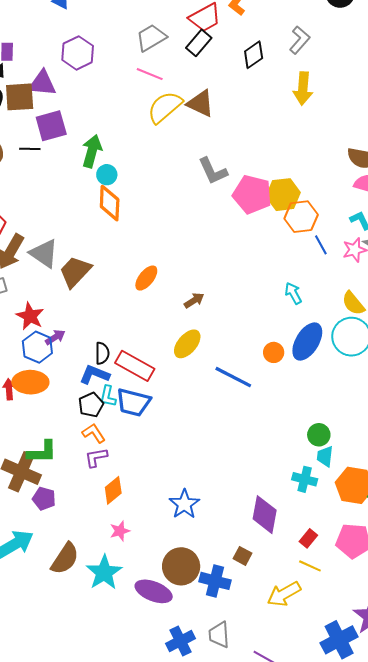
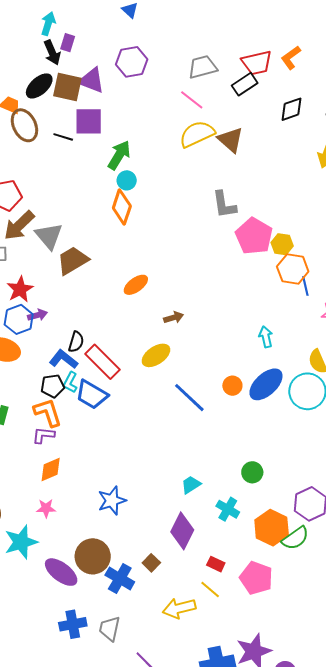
yellow hexagon: (283, 195) -> (282, 244), size x0.7
blue line: (321, 245) -> (305, 286), moved
orange L-shape: (94, 433) -> (48, 413), size x1.4
cyan trapezoid: (325, 456) -> (191, 485), moved, turned 35
red rectangle: (308, 538) -> (216, 564), turned 60

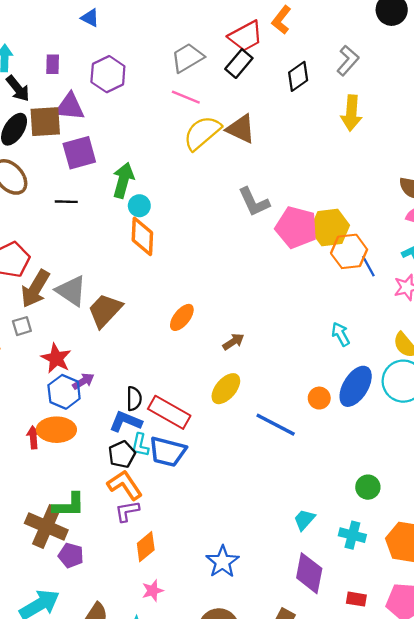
purple rectangle: (68, 43) -> (53, 64), moved
black line: (63, 137) -> (66, 202), moved
yellow hexagon: (282, 244) -> (330, 227), size x1.5

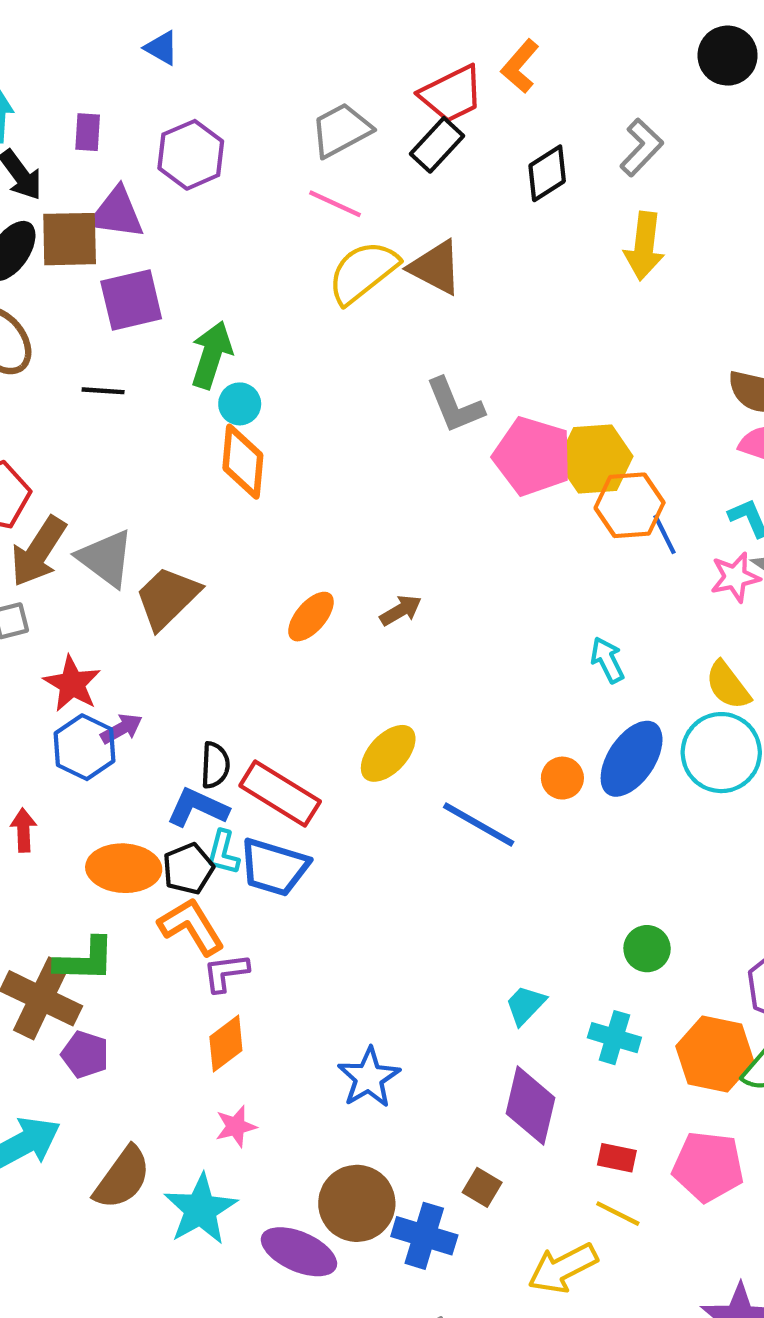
brown arrow: (233, 342) -> (401, 610), moved
orange ellipse: (56, 430) -> (124, 868), moved
purple L-shape: (127, 511) -> (226, 973), moved

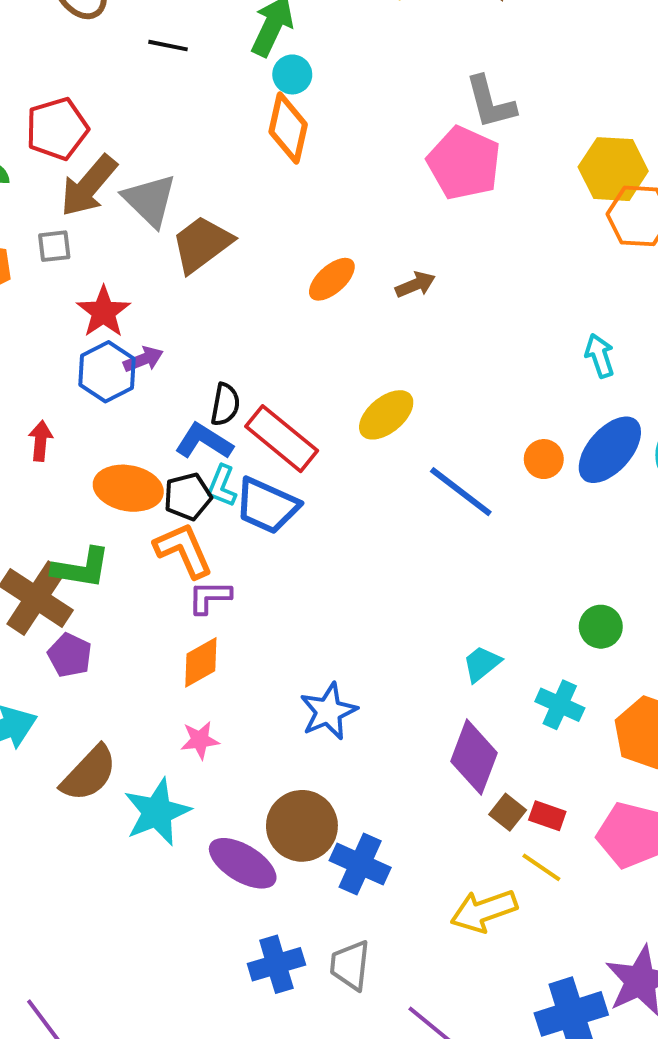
pink pentagon: (533, 456) -> (464, 163), moved
brown square: (482, 1187) -> (508, 812), moved

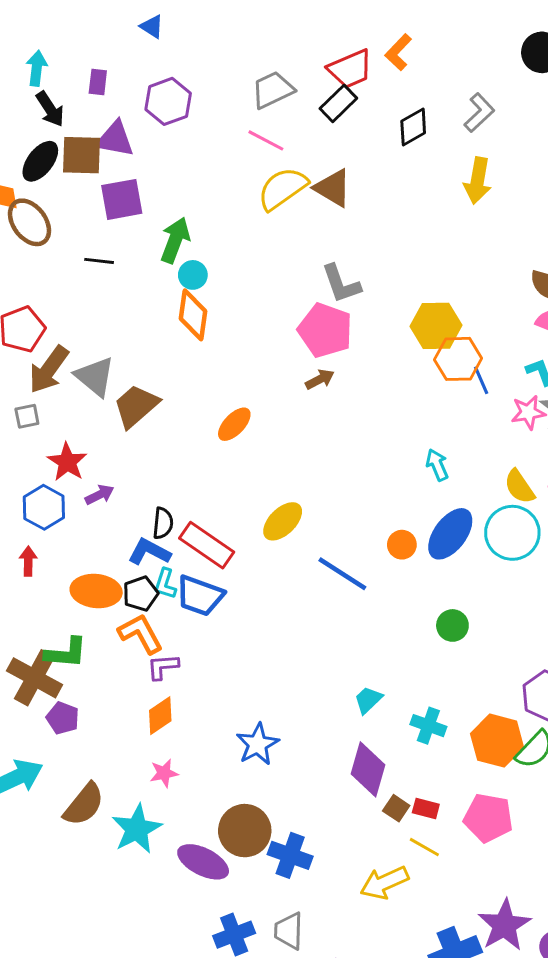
brown arrow: (415, 285) -> (320, 379), moved
blue hexagon: (107, 372) -> (44, 507), moved
green circle: (601, 627) -> (452, 625), moved

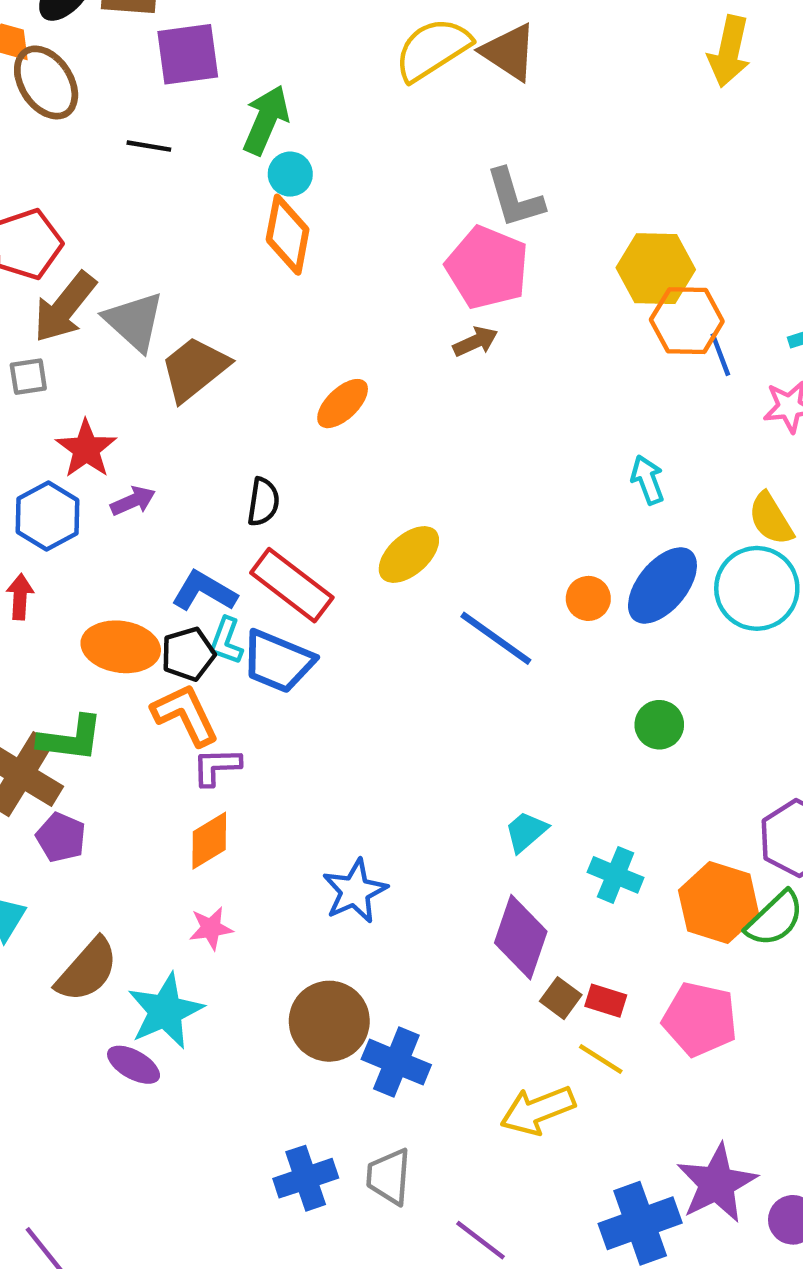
black semicircle: (163, 523) -> (263, 502), moved
purple ellipse: (203, 862) -> (134, 1065), moved, size x0.7

